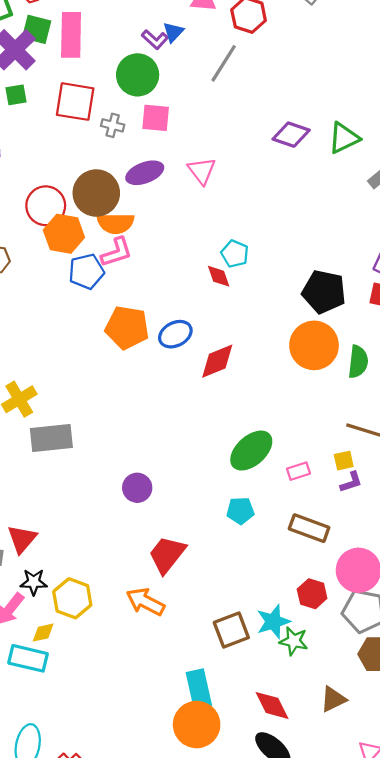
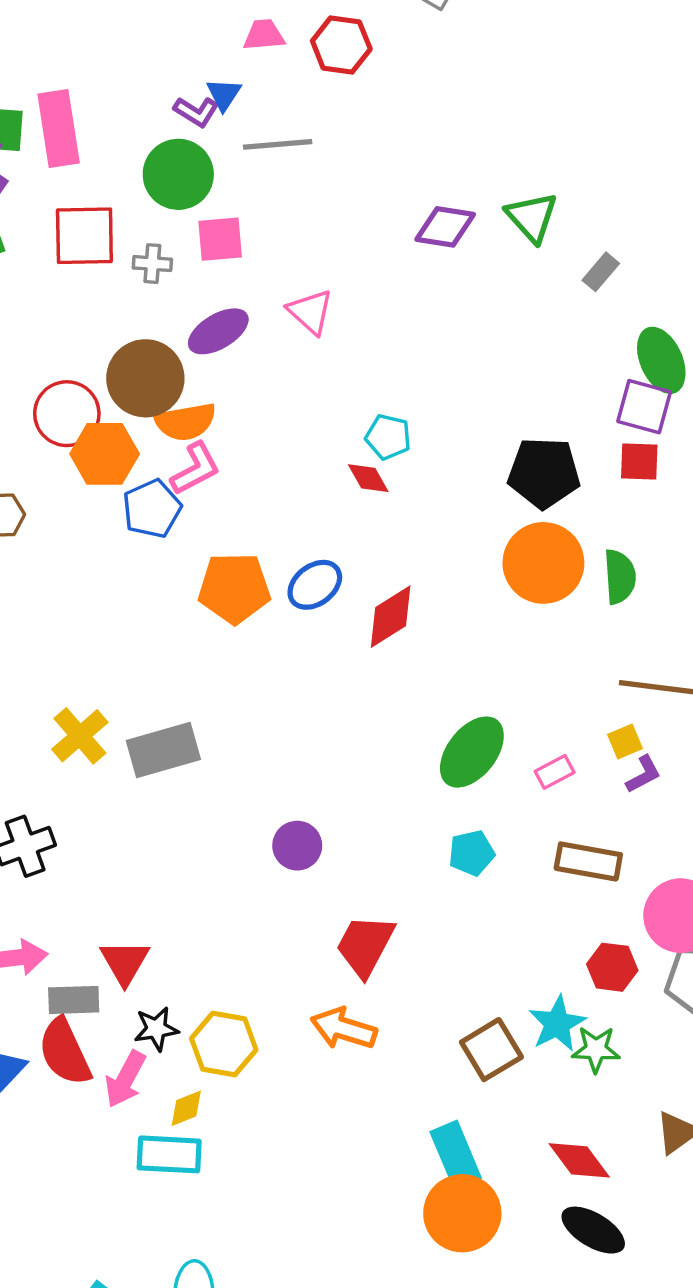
gray line: (224, 63) -> (278, 144), moved, turned 63
green triangle: (344, 138) -> (532, 217), turned -36
gray rectangle: (51, 438) -> (163, 750), moved

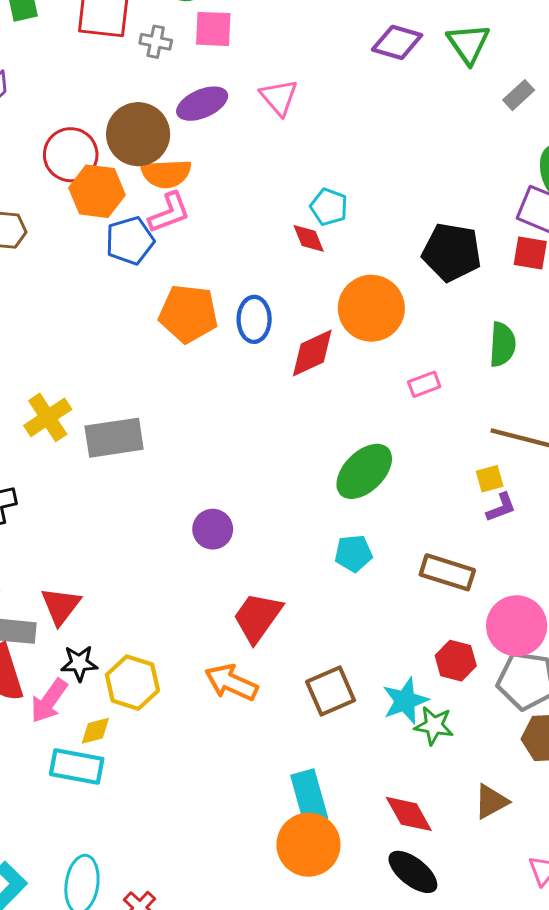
orange circle: (543, 563) -> (371, 308), moved
blue ellipse: (315, 585) -> (254, 319), turned -60
pink rectangle: (555, 772) -> (424, 384), moved
brown square: (491, 1050) -> (331, 691), moved

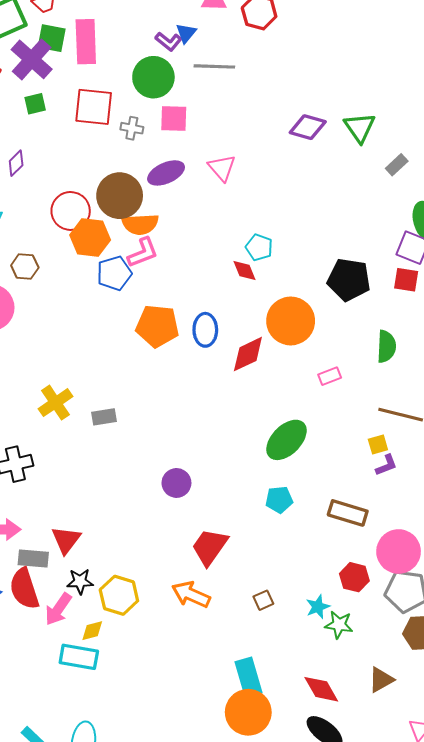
gray rectangle: (114, 438) -> (104, 417), size x0.6
brown square: (331, 691) -> (263, 600), size x0.6
cyan star: (405, 701) -> (318, 607), size x0.7

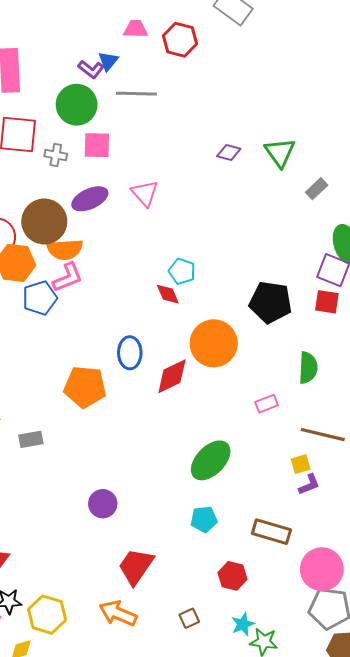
purple diamond: (308, 127) -> (229, 153), size x0.7
orange pentagon: (157, 326) -> (85, 387), moved
pink rectangle: (330, 376) -> (267, 404), moved
red hexagon: (354, 577) -> (232, 576), moved

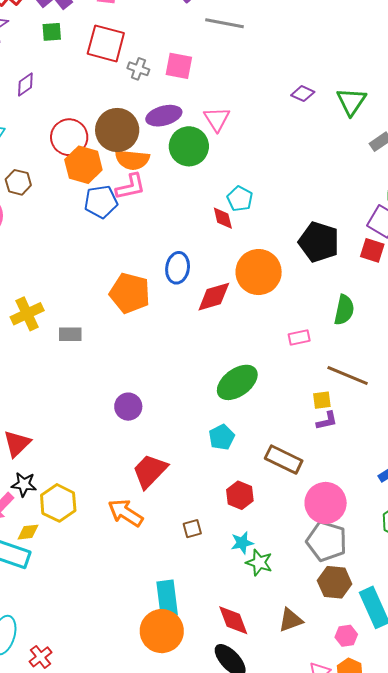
green circle: (77, 105) -> (189, 146), moved
cyan pentagon: (204, 519) -> (222, 437), turned -30

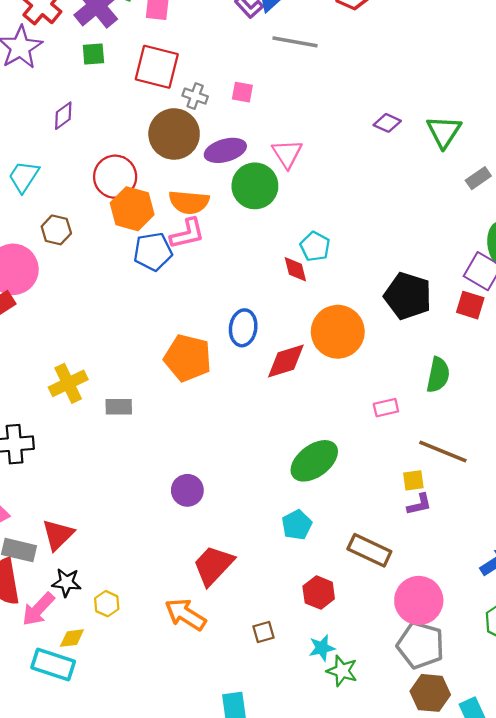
pink square: (179, 66) -> (242, 92), size x0.7
brown circle: (117, 130) -> (174, 134), moved
yellow hexagon: (58, 503) -> (107, 604), size x0.6

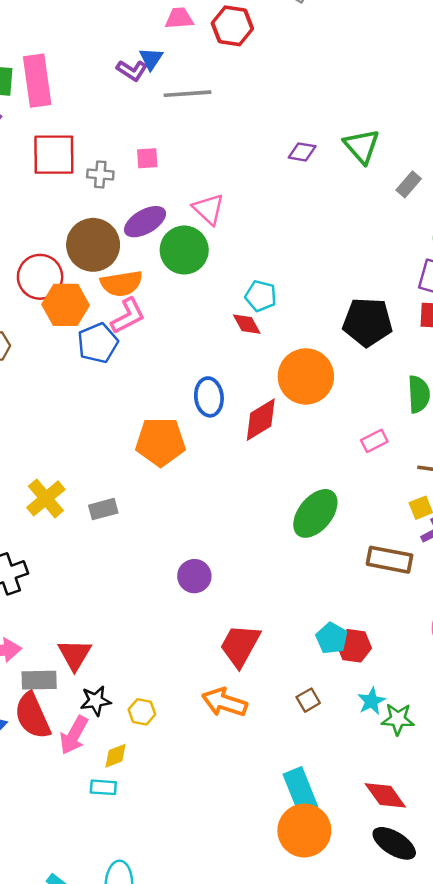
brown circle: (174, 134) -> (93, 245), moved
cyan pentagon: (297, 525) -> (332, 638), moved
brown rectangle: (369, 550) -> (390, 560), moved
cyan rectangle: (53, 664) -> (103, 787), size x0.6

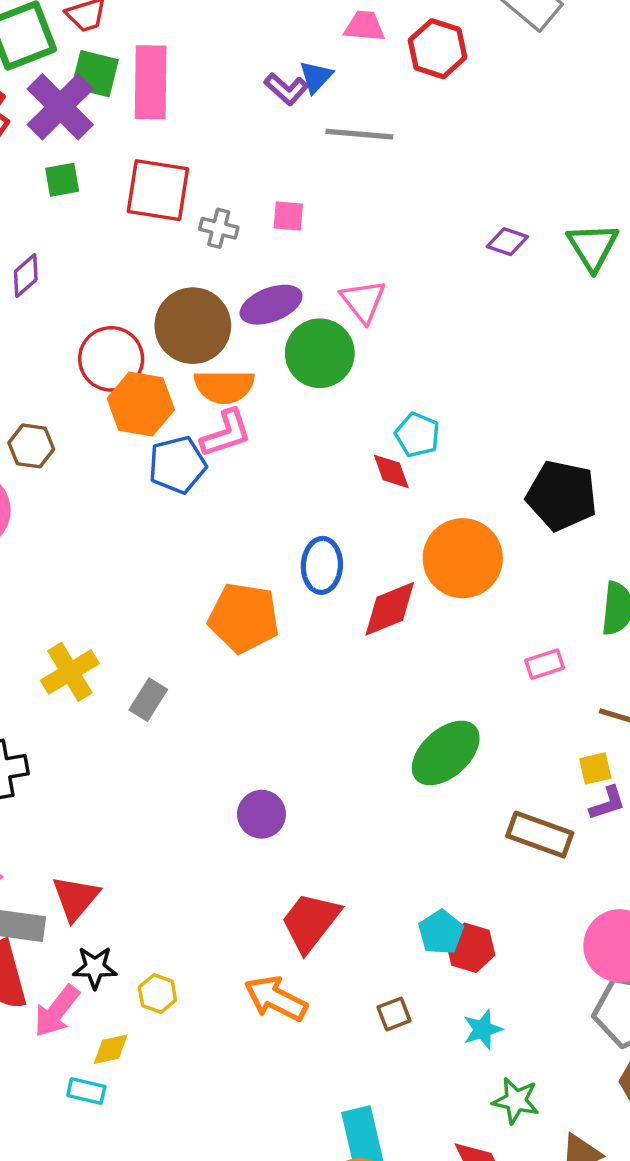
gray rectangle: (103, 509) -> (148, 700), turned -52
green star: (398, 719) -> (516, 1101), moved

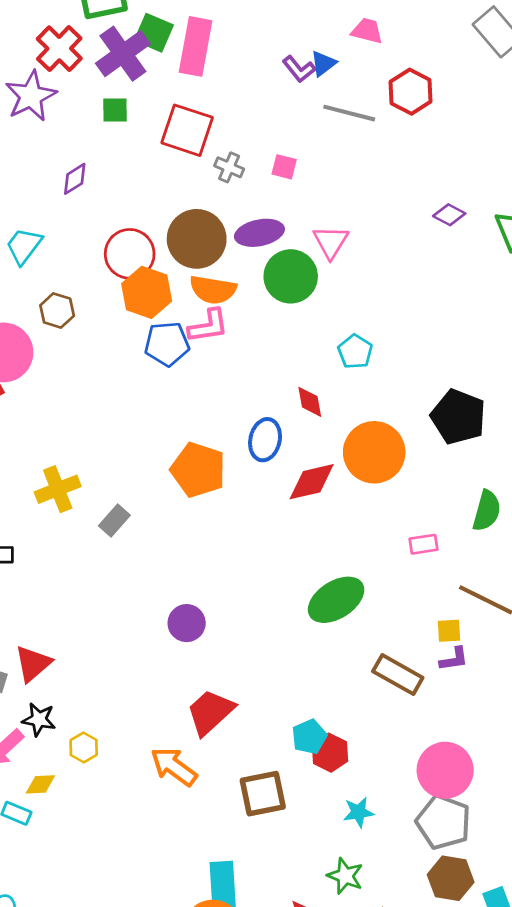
red hexagon: (438, 49) -> (411, 92), moved
red diamond: (391, 471) -> (310, 402), moved
brown square: (394, 1014) -> (263, 794), size x1.8
cyan star: (483, 1029) -> (359, 812), moved

